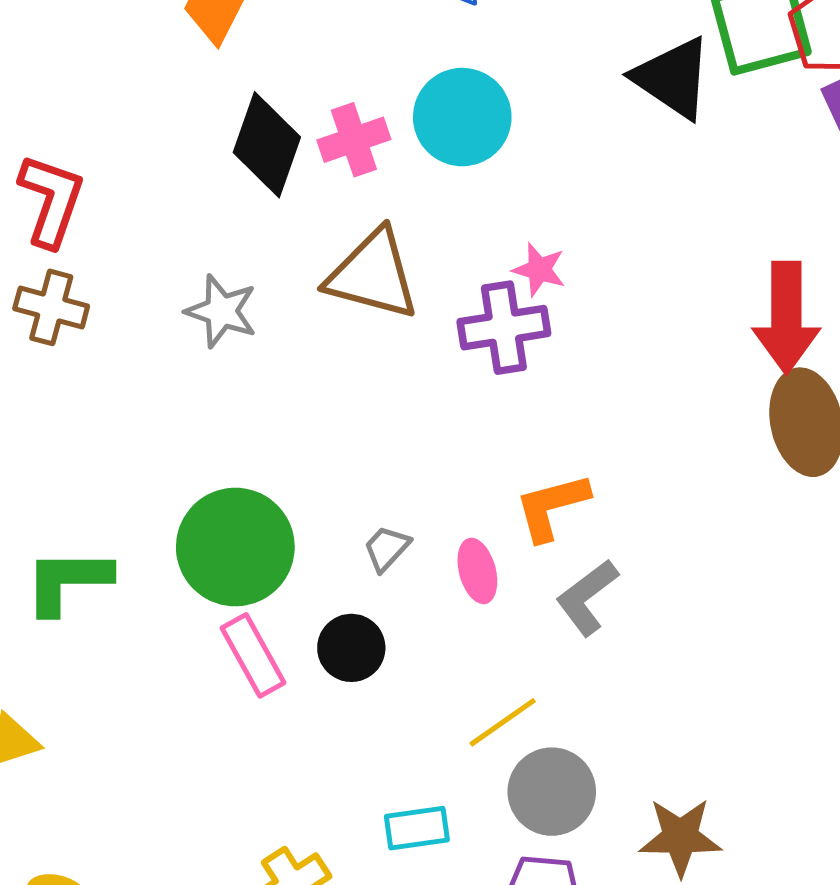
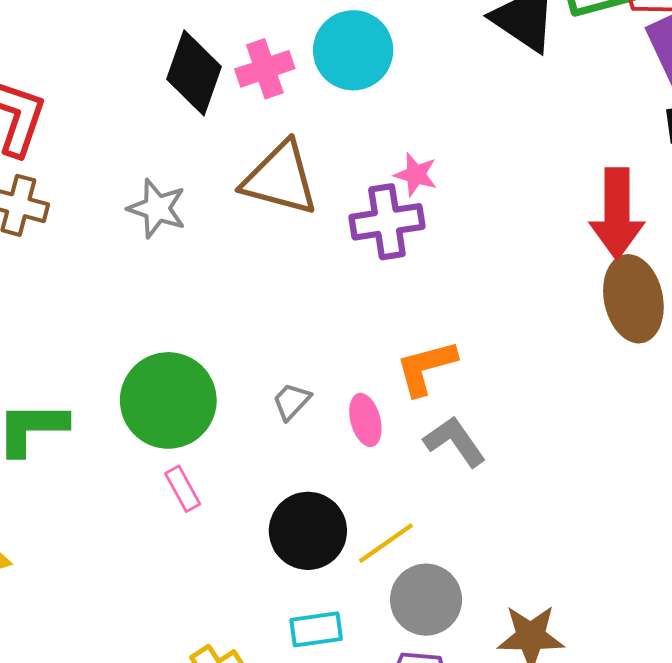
gray L-shape: (587, 597) -> (455, 442), turned 92
black circle: (351, 648) -> (308, 531), moved, size x1.4
pink rectangle: (253, 655) -> (183, 489), size x0.7

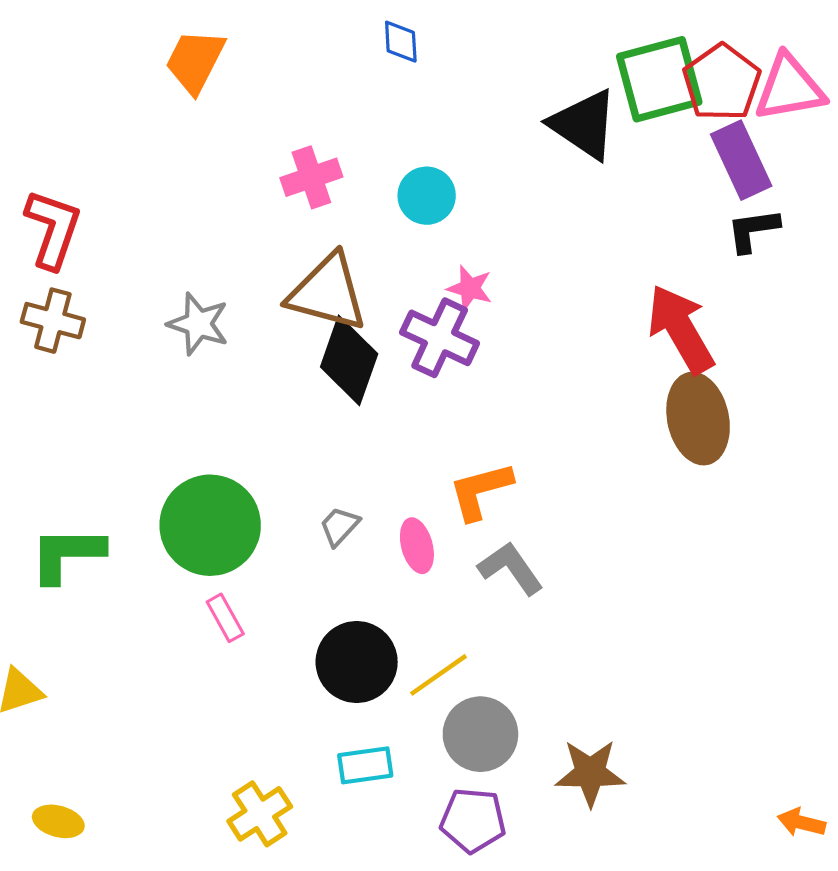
cyan circle: (353, 50) -> (427, 196), moved, size x0.7
black diamond: (194, 73) -> (349, 360), moved
red arrow: (617, 214) -> (681, 329), turned 150
purple cross: (387, 222) -> (440, 338), turned 34

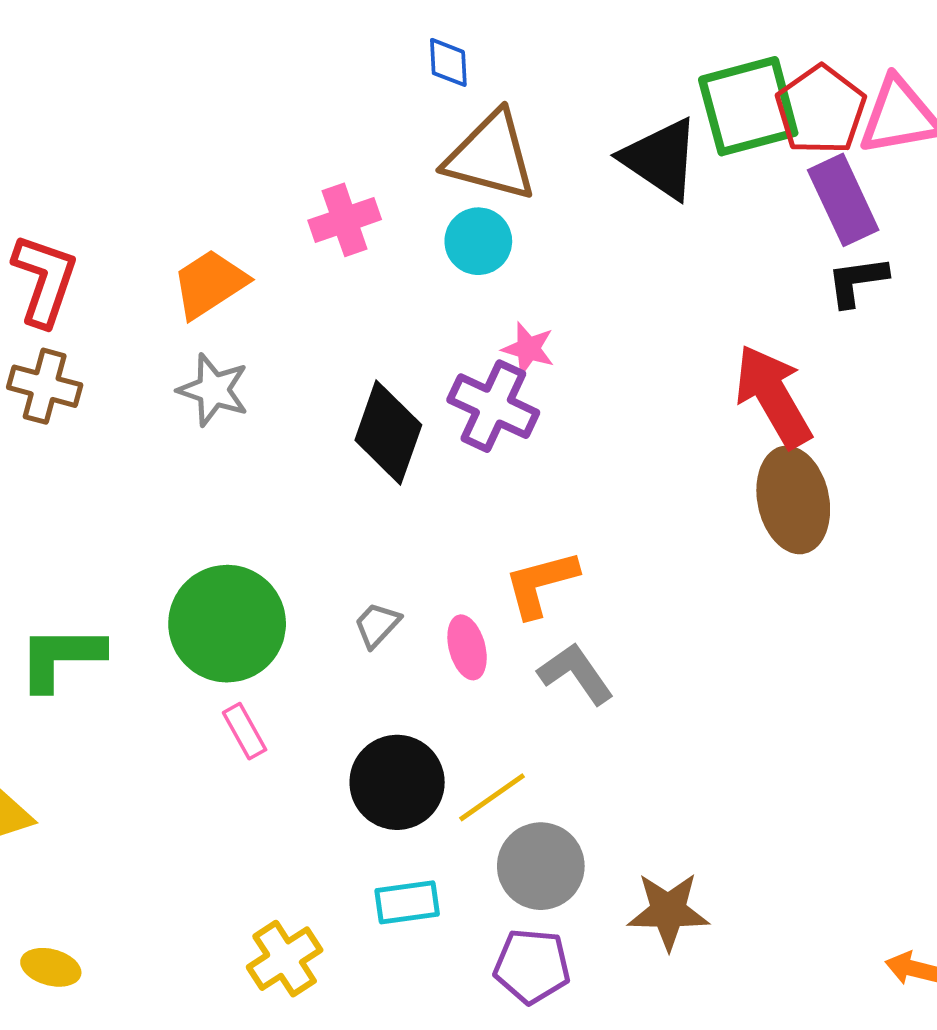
orange trapezoid: (195, 61) -> (210, 284), moved, turned 30
brown triangle: (328, 293) -> (491, 156), moved

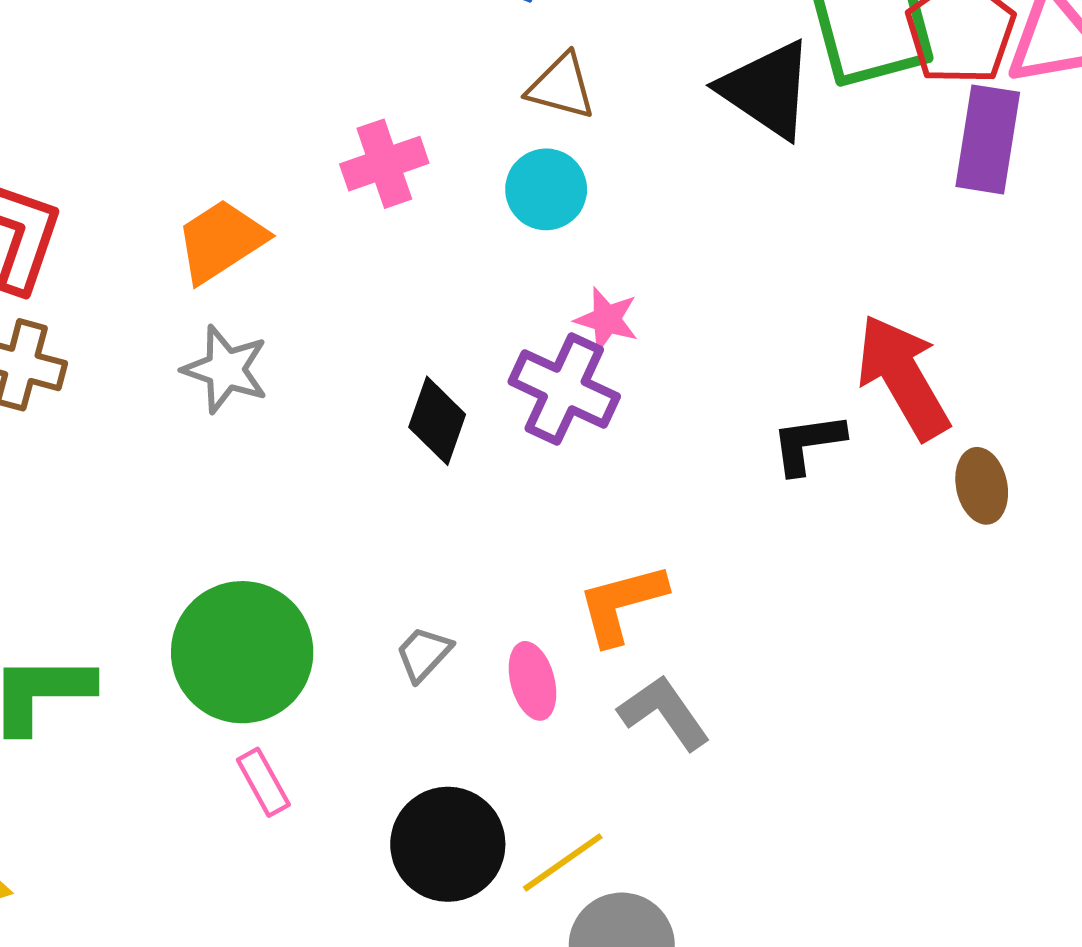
brown triangle: (491, 156) -> (561, 87), size x0.6
purple rectangle: (843, 200) -> (988, 139), turned 34
black L-shape: (857, 281) -> (808, 443), moved
black diamond: (388, 432) -> (437, 421), size x0.7
brown ellipse: (793, 500) -> (982, 486), moved, size x0.6

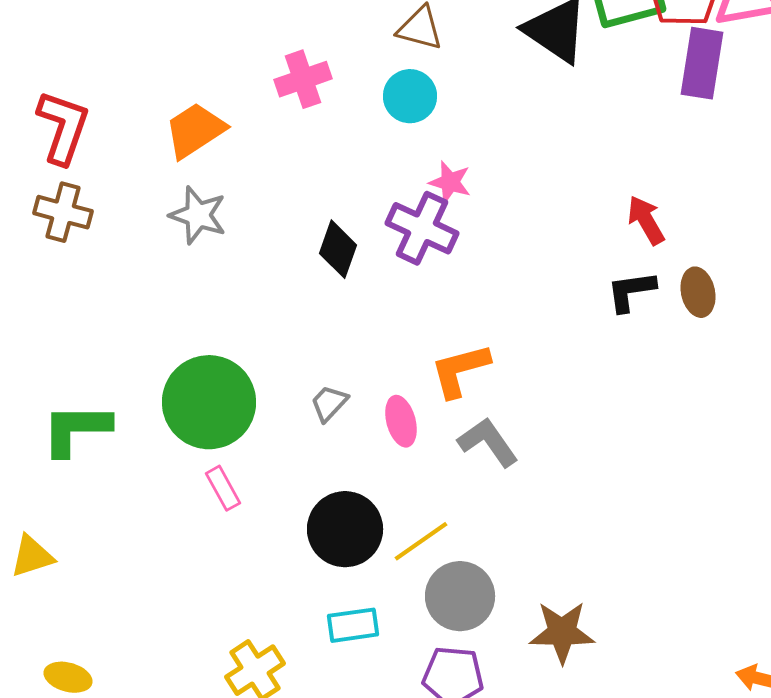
red arrow: (903, 377) -> (646, 220), size x0.6
black L-shape: (808, 443) -> (631, 291), moved

